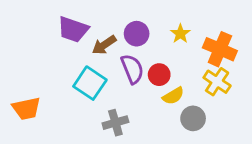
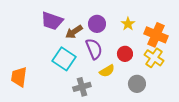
red circle: (159, 75) -> (125, 54), moved
yellow semicircle: (173, 96) -> (107, 71), moved
orange trapezoid: (26, 109) -> (19, 77), turned 110

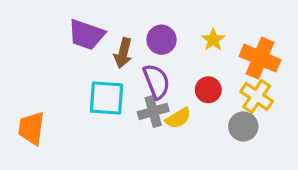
brown arrow: (74, 32) -> (123, 53), turned -42
cyan square: (64, 59) -> (106, 98), turned -30
gray circle: (137, 84) -> (243, 126), moved
gray cross: (82, 87) -> (153, 111), moved

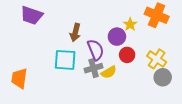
purple trapezoid: (86, 35) -> (32, 15), moved
purple circle: (162, 40) -> (117, 37), moved
orange cross: (260, 58) -> (157, 15), moved
gray circle: (243, 126) -> (163, 77), moved

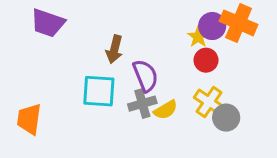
purple circle: (117, 37) -> (212, 26), moved
red circle: (127, 55) -> (206, 60), moved
yellow cross: (157, 59) -> (209, 102), moved
gray circle: (163, 77) -> (226, 118), moved

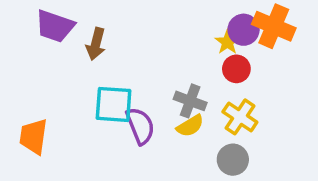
brown arrow: (114, 49) -> (96, 44), moved
purple semicircle: (145, 76) -> (140, 126), moved
gray cross: (142, 104) -> (190, 101), moved, turned 36
gray circle: (226, 118) -> (233, 160), moved

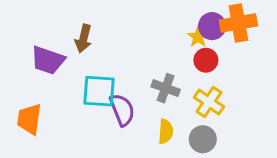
purple trapezoid: (55, 26) -> (48, 60), moved
orange cross: (274, 26) -> (238, 23), turned -33
yellow semicircle: (190, 126) -> (166, 131), moved, turned -55

